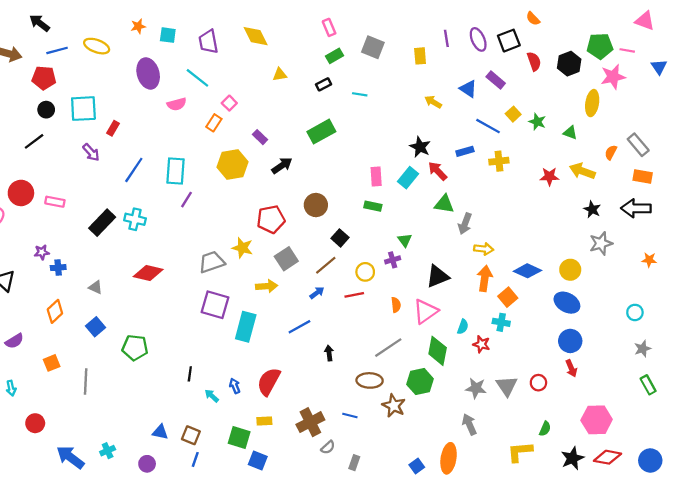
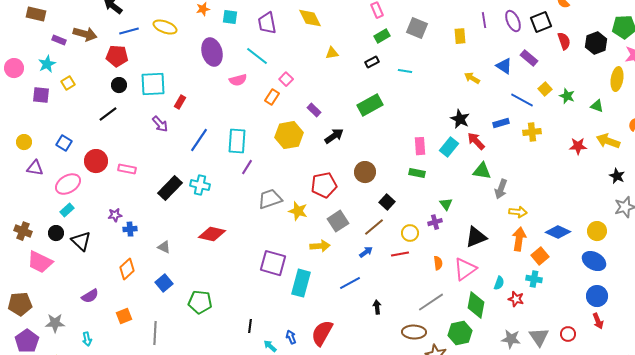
gray trapezoid: (212, 262) -> (270, 199), moved

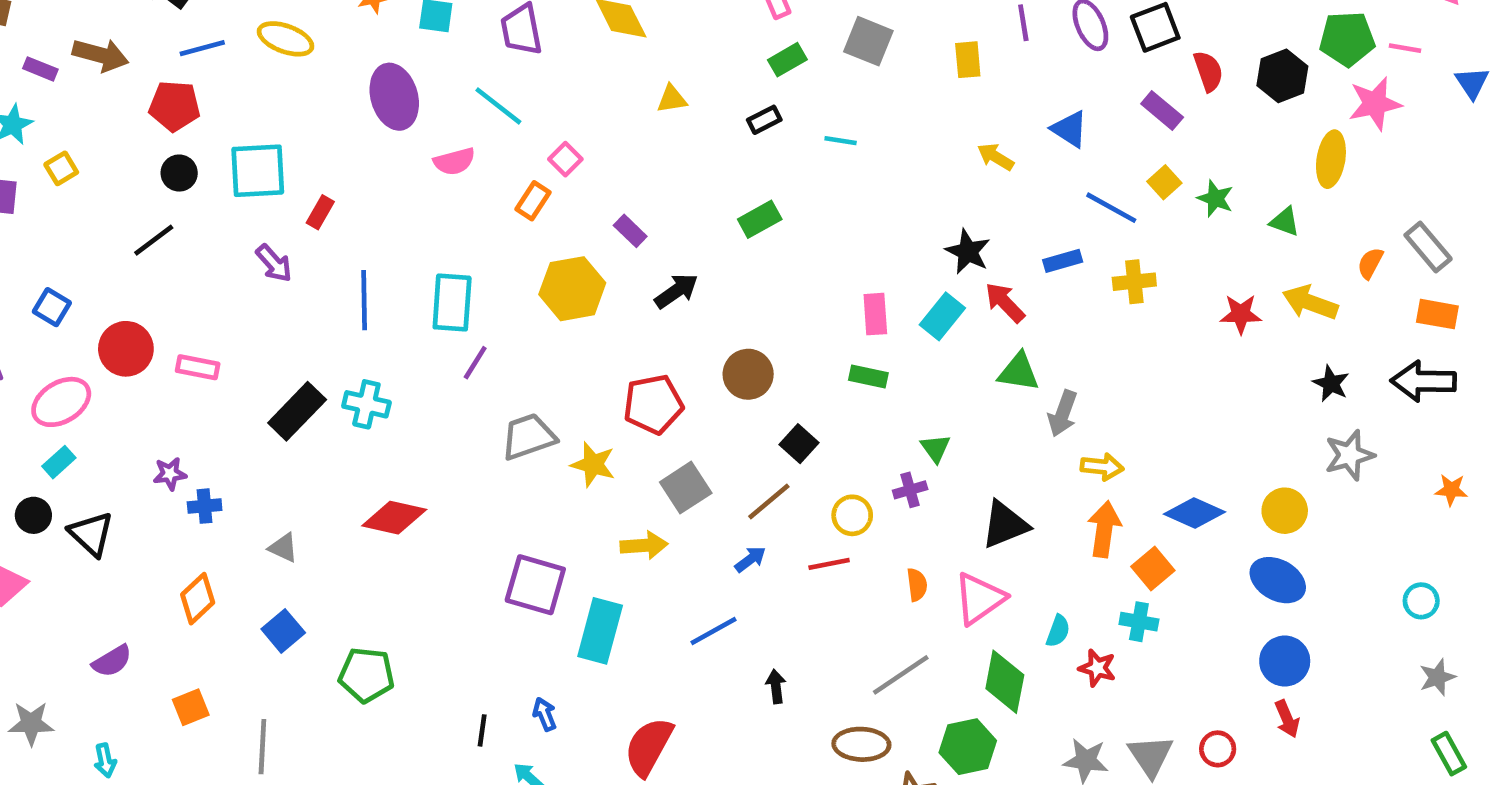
purple rectangle: (529, 58) -> (1162, 111), moved
green rectangle: (370, 105) -> (760, 219), size x0.7
blue line: (199, 140) -> (364, 300), turned -35
blue arrow: (291, 337) -> (545, 714), moved

